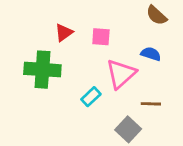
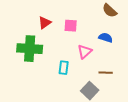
pink triangle: (121, 74) -> (85, 52), size x0.7
cyan rectangle: (91, 97) -> (64, 68), turned -40

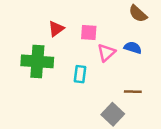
pink triangle: (85, 52) -> (106, 53), moved
cyan rectangle: (64, 68) -> (80, 74), moved

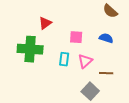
pink square: (89, 33) -> (76, 37), moved
pink triangle: (106, 53) -> (85, 61), moved

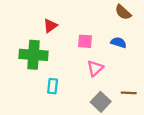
cyan rectangle: (64, 59) -> (53, 86), moved
brown line: (106, 73) -> (129, 93), moved

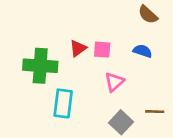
red triangle: (50, 26) -> (78, 48), moved
cyan rectangle: (53, 86) -> (63, 103), size x1.5

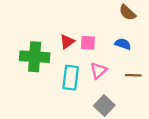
cyan rectangle: (63, 103) -> (71, 78), moved
brown line: (155, 112) -> (133, 75), moved

